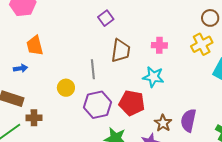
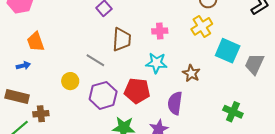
gray line: (93, 69) -> (95, 60), turned -48
purple semicircle: (188, 120) -> (175, 103), moved
brown star: (163, 123) -> (191, 73), moved

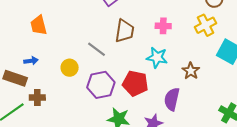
blue arrow: (23, 66) -> (31, 61), moved

